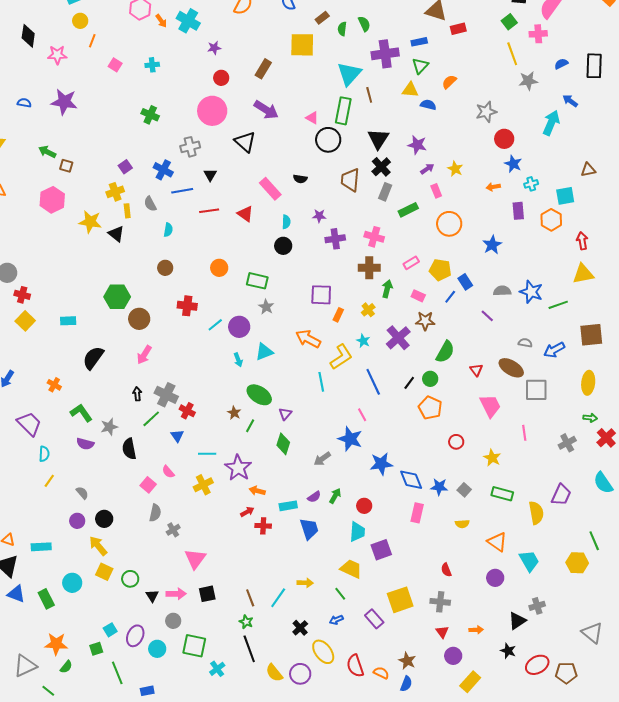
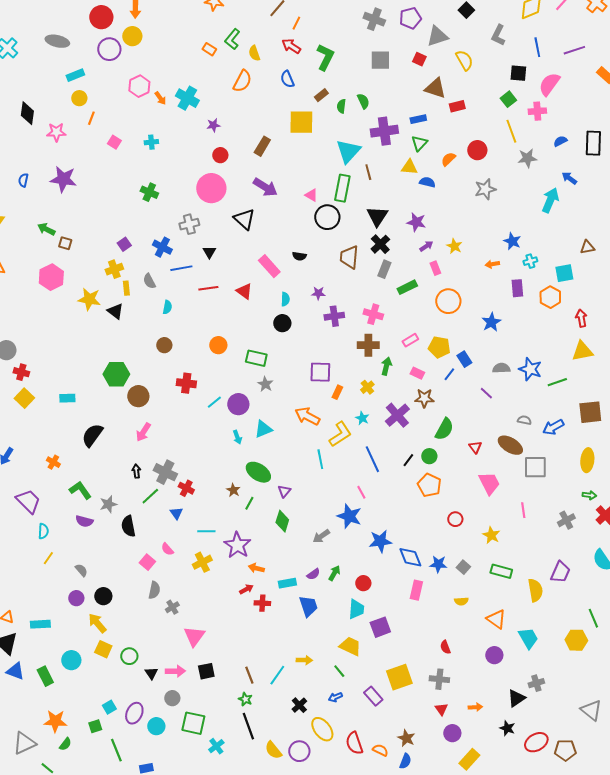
blue semicircle: (24, 103) -> (23, 180), turned -88
red circle: (504, 139) -> (477, 150), moved

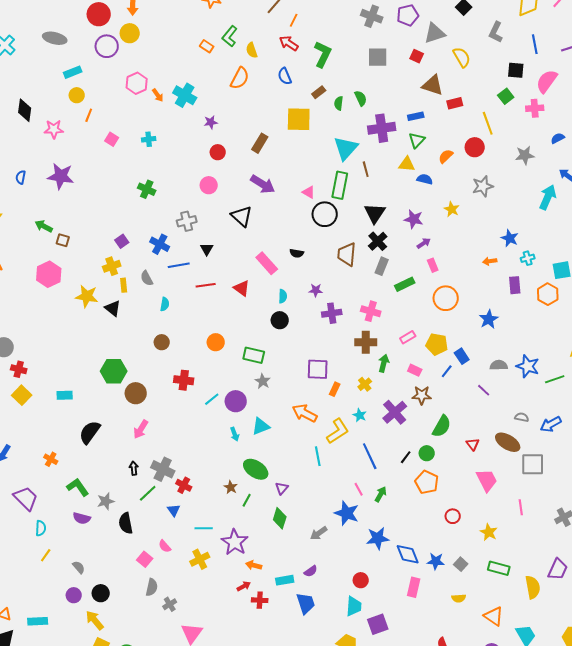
yellow line: (511, 131) -> (488, 123), moved
pink circle: (211, 188) -> (209, 185), size x0.6
yellow star: (454, 246) -> (452, 209), moved
green arrow: (334, 573) -> (381, 494), moved

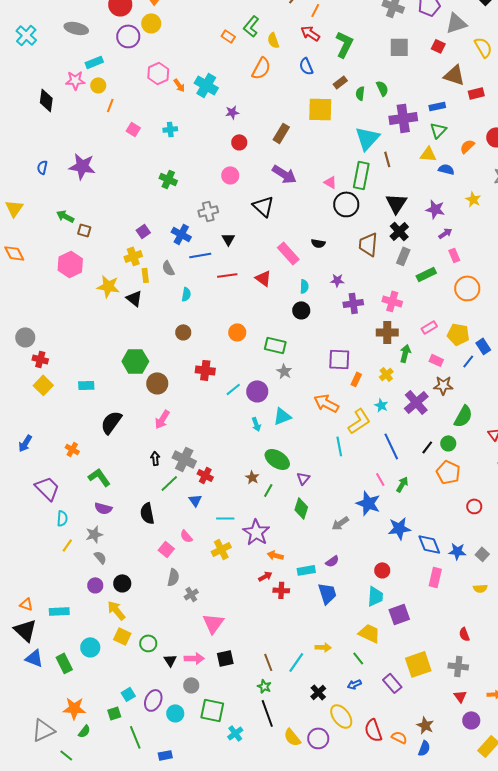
pink star: (54, 129) -> (75, 80), moved
gray star: (106, 501) -> (94, 534), moved

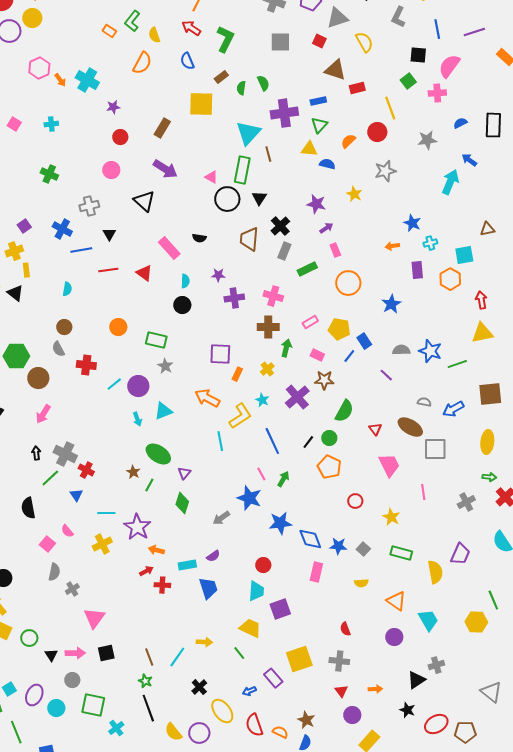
black triangle: (396, 203) -> (259, 198), moved, size x0.7
gray semicircle: (168, 268) -> (58, 349), moved
blue arrow: (354, 684) -> (249, 691), moved

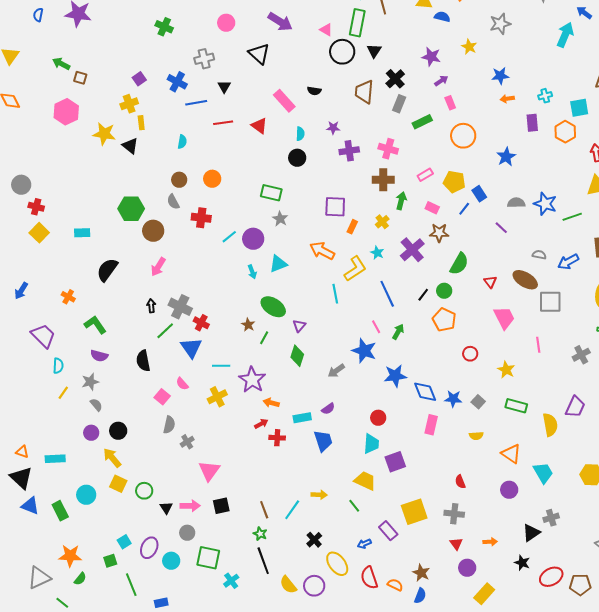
blue star: (412, 223) -> (500, 76), moved, turned -30
orange circle: (118, 327) -> (212, 179), moved
blue triangle: (76, 495) -> (191, 348), size x1.6

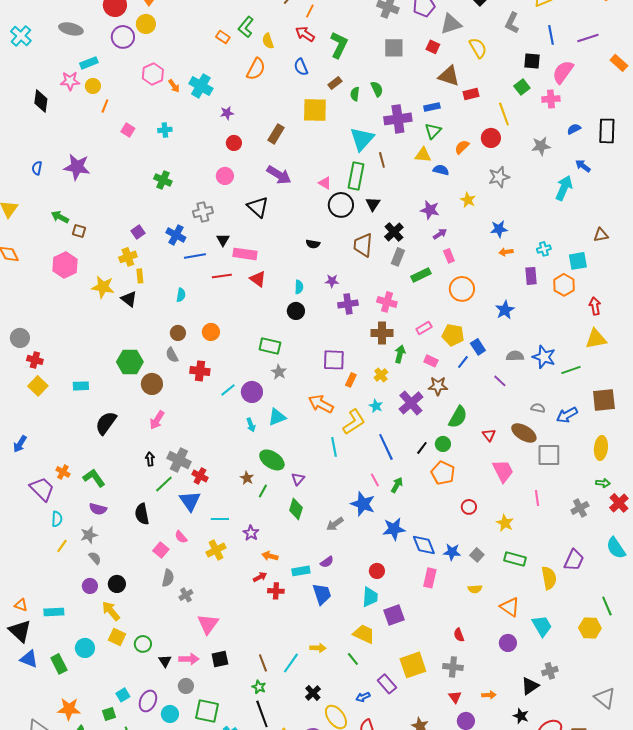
pink rectangle: (284, 101) -> (245, 254), moved, turned -40
orange cross: (68, 297) -> (63, 472), moved
purple star: (252, 380) -> (251, 533), size x0.6

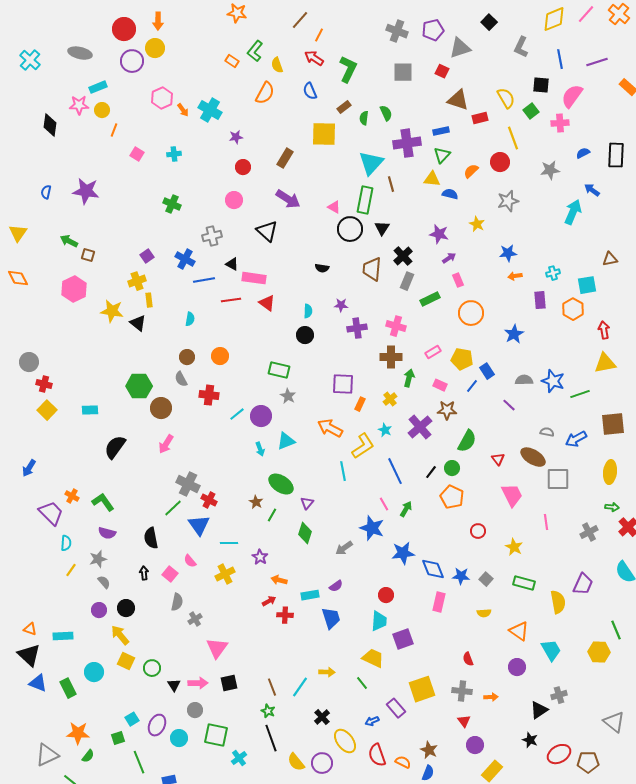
yellow semicircle: (478, 48) -> (506, 98), moved
black triangle: (223, 240) -> (232, 264), turned -32
black arrow: (150, 459) -> (144, 573), moved
orange arrow: (489, 695) -> (491, 697), moved

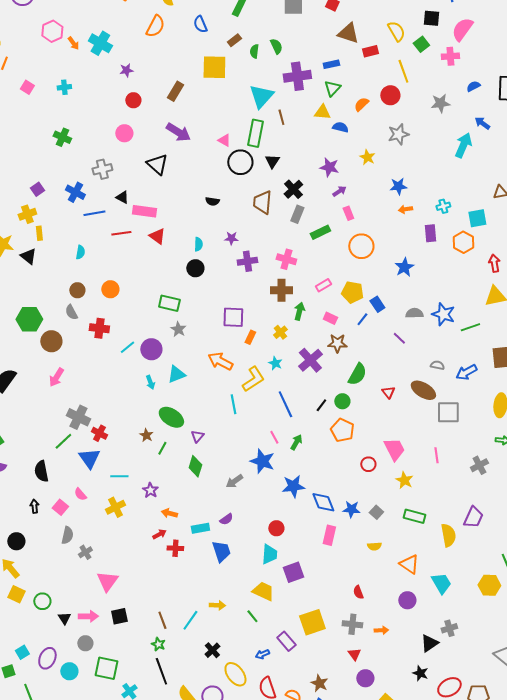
pink trapezoid: (512, 495) -> (394, 449), moved

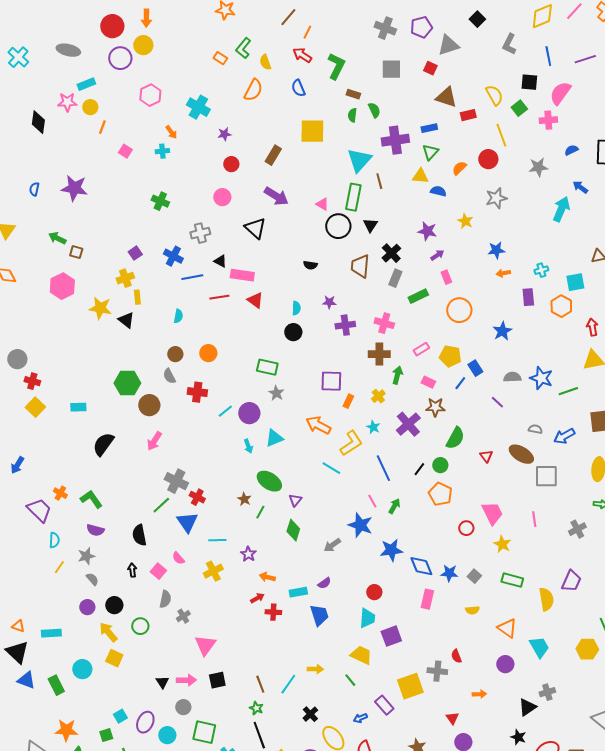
brown rectangle: (234, 40) -> (353, 94), moved, turned 56
orange arrow: (73, 43) -> (171, 132), moved
cyan line: (233, 404) -> (331, 468), turned -48
green circle: (42, 601) -> (140, 626), moved
gray cross: (352, 624) -> (437, 671), moved

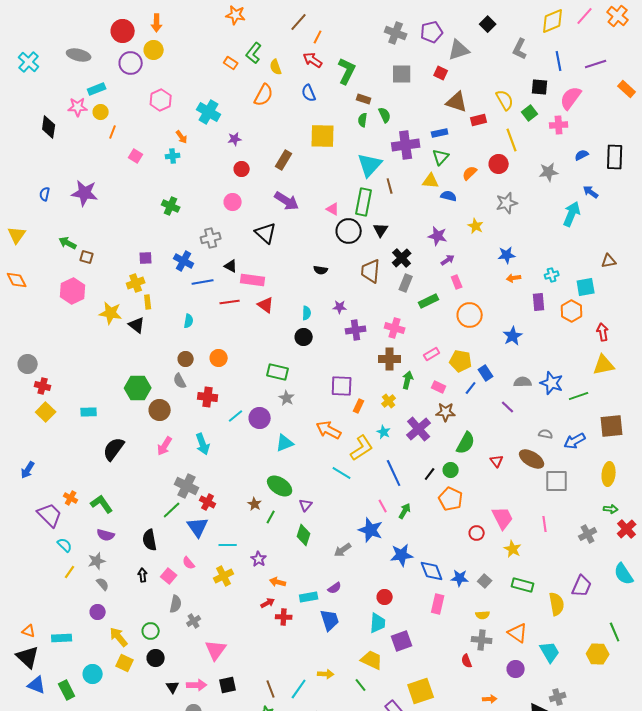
purple square: (135, 253) -> (146, 258), turned 32
cyan arrow: (248, 446) -> (203, 444), moved, size x1.5
cyan semicircle: (54, 540) -> (65, 545), turned -49
black circle: (114, 605) -> (156, 658), moved
gray cross: (437, 671) -> (482, 640), moved

